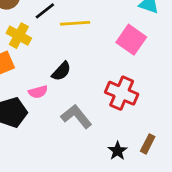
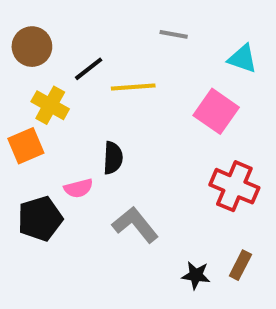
black semicircle: (61, 71) -> (113, 158), turned -40
red cross: (122, 93) -> (234, 186), moved
black star: (118, 151) -> (196, 275), turned -30

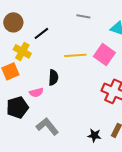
yellow line: (133, 87) -> (75, 55), moved
gray L-shape: (135, 225) -> (47, 126), moved

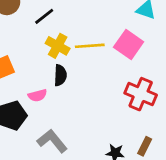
yellow cross: (22, 51) -> (58, 46), moved

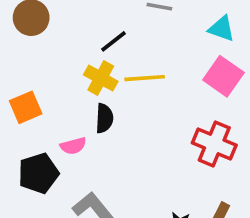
black line: (44, 16) -> (114, 41), moved
pink square: (129, 45) -> (223, 76), moved

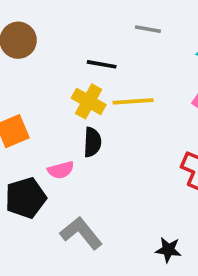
black line: (114, 41) -> (102, 64), turned 48

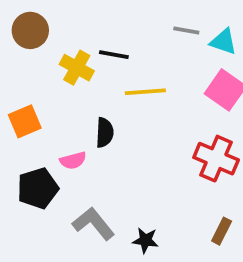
gray line: (148, 29) -> (186, 30), moved
yellow cross: (89, 101) -> (77, 68), moved
black star: (168, 250) -> (145, 240), moved

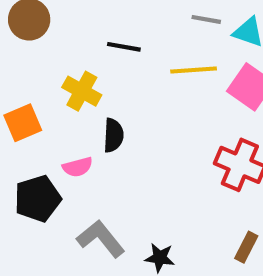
yellow cross: (77, 68) -> (82, 91), moved
yellow line: (145, 92) -> (194, 70), moved

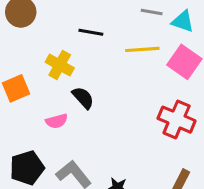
black semicircle: (113, 135) -> (83, 98), turned -45
black pentagon: (38, 199) -> (27, 168), moved

